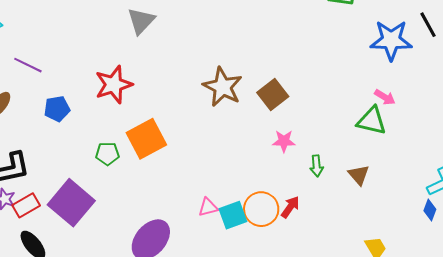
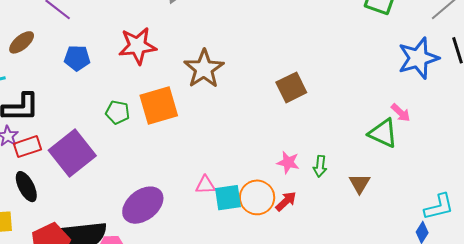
blue star: (391, 40) -> (418, 58), turned -30
brown star: (223, 87) -> (204, 69), moved
pink star: (284, 141) -> (288, 162), moved

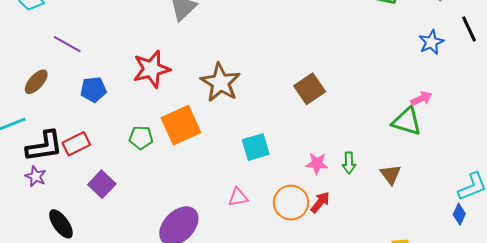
blue star: (418, 58) -> (431, 42), size x0.6
pink arrow: (401, 113) -> (421, 99), turned -60
red rectangle: (27, 147) -> (76, 144), moved
purple square: (72, 153) -> (102, 184), size x0.6
cyan square: (228, 198) -> (256, 147), moved

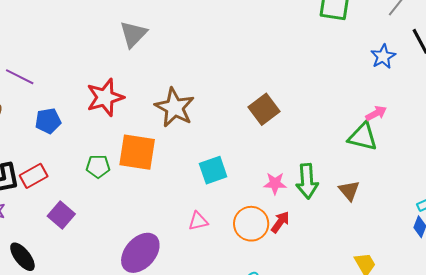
orange square: (181, 125) -> (137, 152), turned 36
green arrow: (349, 163) -> (307, 181), size x1.6

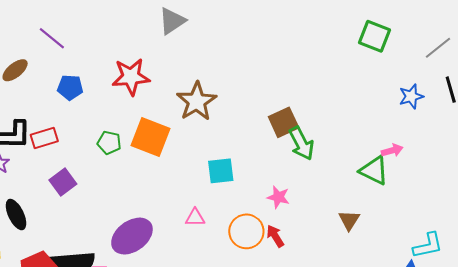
green arrow: (307, 181) -> (301, 143), moved, turned -36
red arrow: (280, 222) -> (275, 236), turned -80

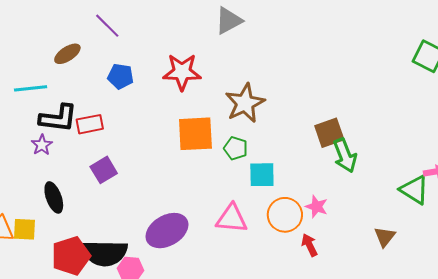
orange square: (151, 137) -> (195, 134), turned -30
green pentagon: (109, 143) -> (236, 148), moved
pink triangle: (195, 218) -> (232, 219), size x1.6
orange circle: (246, 231) -> (285, 215), moved

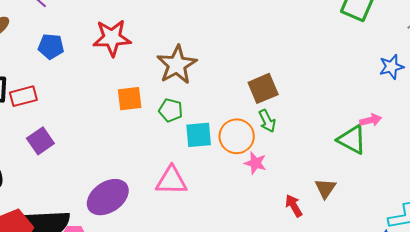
orange square: (195, 134) -> (130, 99), size x0.7
green arrow: (345, 155) -> (267, 121), moved, size x0.7
orange circle: (285, 215) -> (237, 136), moved
red arrow: (309, 245) -> (294, 206), moved

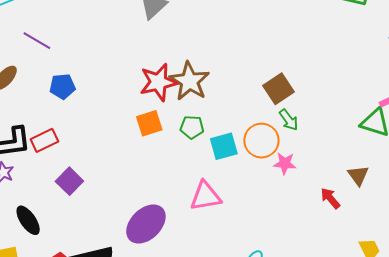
red star: (112, 38) -> (158, 82), moved

